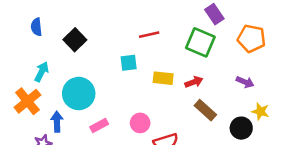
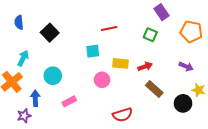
green square: (200, 42) -> (150, 35), size x0.6
cyan circle: (79, 94) -> (53, 76), size x0.7
pink circle: (140, 123) -> (102, 80), moved

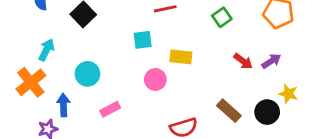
green square: (150, 35) -> (222, 17), turned 32
red arrow: (145, 66) -> (243, 61), moved, turned 56
purple arrow: (186, 66) -> (271, 61), turned -56
brown rectangle: (154, 89) -> (229, 111), moved

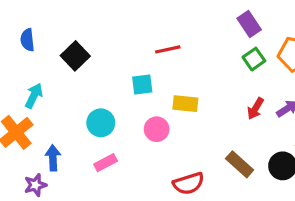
green square: (222, 17) -> (254, 59), moved
red arrow: (243, 61) -> (255, 108), turned 84
cyan circle: (87, 74) -> (101, 123), moved

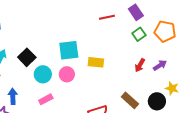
red line: (168, 49) -> (107, 17), moved
black square: (75, 56) -> (27, 57), moved
cyan square: (142, 85) -> (69, 50), size x1.5
pink circle: (157, 129) -> (67, 74), moved

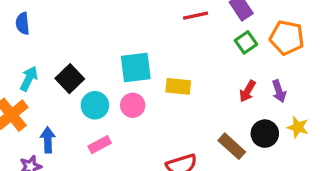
purple arrow: (160, 65) -> (279, 91), turned 104
black circle: (157, 101) -> (265, 134), moved

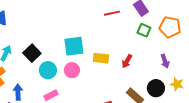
green square: (246, 42) -> (144, 30), turned -32
red arrow: (248, 91) -> (127, 61), moved

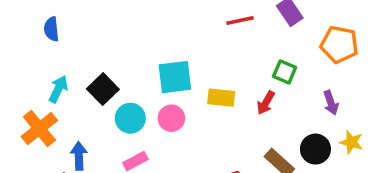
green square: (144, 30) -> (285, 72), moved

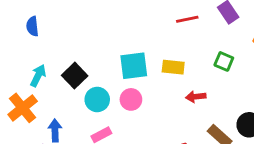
yellow rectangle: (221, 98) -> (173, 67), moved
red arrow: (266, 103) -> (196, 97), moved, turned 54

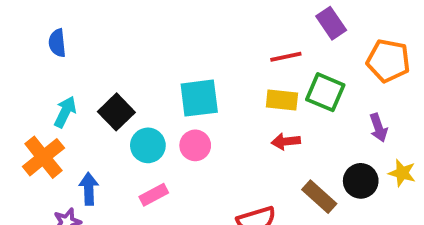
red line: (187, 19) -> (286, 57), moved
green square: (224, 61) -> (325, 92), size x1.4
yellow rectangle: (173, 67) -> (282, 100), moved

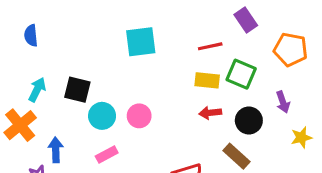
cyan square: (199, 98) -> (141, 42), moved
black square: (116, 112) -> (77, 90), turned -32
yellow star: (402, 173) -> (301, 137), turned -30
black circle: (361, 181) -> (249, 120), moved

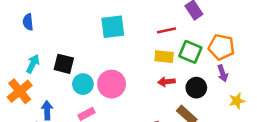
orange pentagon: (291, 49) -> (221, 47), moved
pink circle: (139, 116) -> (112, 84), size x1.5

